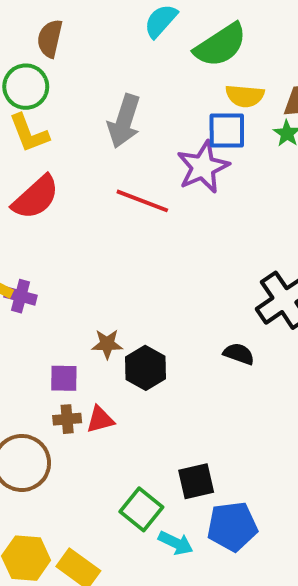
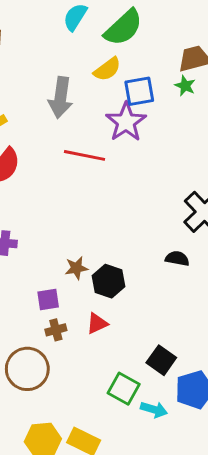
yellow semicircle: (245, 96) -> (107, 69), moved, turned -32
red triangle: (100, 420) -> (97, 324), moved
black square: (196, 481) -> (161, 360), turned -32

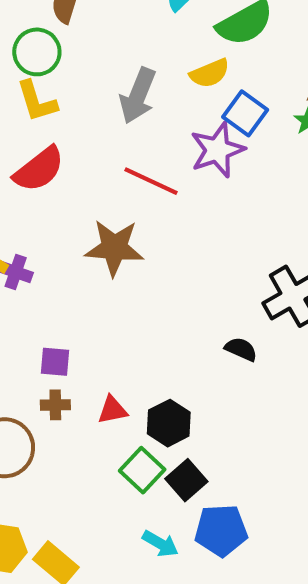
blue square: (139, 91) -> (245, 113), turned 32
brown star: (76, 268) -> (114, 248), moved, size x1.8
black hexagon: (108, 281) -> (169, 423), moved
green square: (124, 389) -> (142, 470), moved

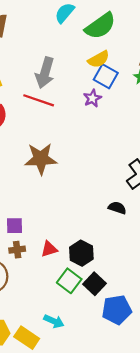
yellow semicircle: (210, 73) -> (99, 59), moved
purple star: (217, 150) -> (92, 98), size x0.6
red line: (151, 181) -> (39, 100), moved
cyan arrow: (160, 544) -> (54, 321), moved

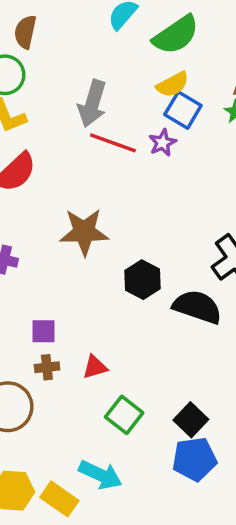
red line: (39, 100) -> (113, 143), moved
black semicircle: (117, 208) -> (197, 307), size x1.8
black hexagon: (81, 253) -> (142, 280), moved
black square: (94, 284) -> (191, 420), moved
cyan arrow: (54, 321) -> (100, 475), size x1.4

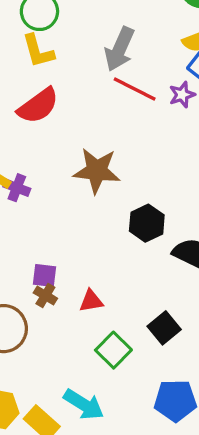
purple square: (43, 331) -> (44, 276), moved
brown cross: (47, 367) -> (45, 296), turned 30
black square: (191, 420) -> (164, 328), moved

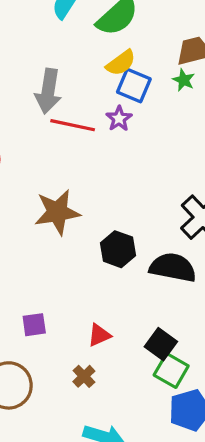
brown cross: (45, 296) -> (84, 376), moved, turned 30
red triangle: (91, 301) -> (99, 335), moved
green square: (113, 350) -> (171, 370), moved

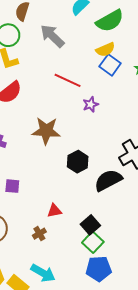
gray arrow: (48, 91) -> (52, 36), moved, turned 112
purple star: (119, 119) -> (91, 104), moved
black semicircle: (173, 267) -> (108, 180), turned -52
purple square: (34, 325) -> (12, 186), moved

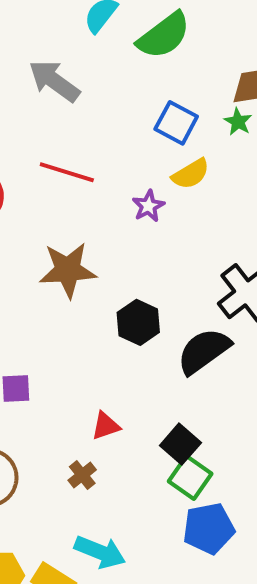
yellow semicircle: (105, 50) -> (191, 174), moved
red line: (68, 80) -> (67, 172), moved

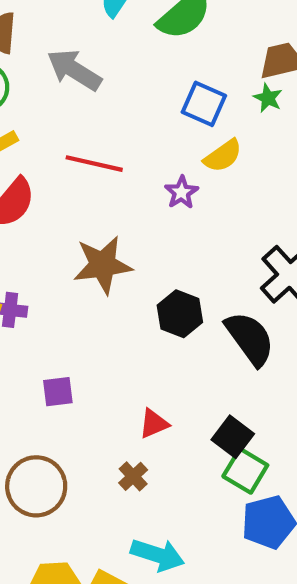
black semicircle: (204, 351) -> (250, 339), turned 94

